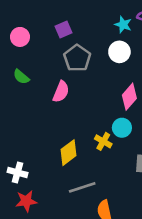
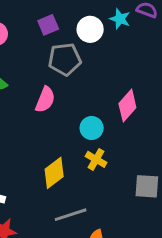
white circle: (119, 52) -> (90, 29), moved
gray pentagon: (77, 58) -> (65, 59), turned 30
cyan circle: (122, 128) -> (92, 128), moved

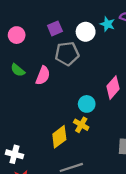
pink semicircle: (45, 100) -> (43, 76), moved
yellow cross: (96, 159) -> (81, 125), moved

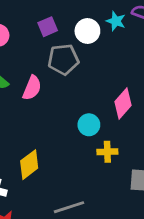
yellow cross: (81, 125) -> (107, 152), moved, turned -32
yellow diamond: (59, 137) -> (29, 165), moved

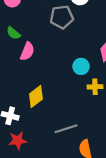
pink semicircle: (32, 88) -> (27, 51), moved

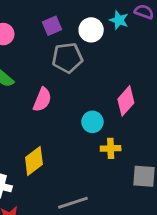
pink semicircle: (27, 51) -> (42, 100), moved

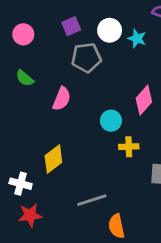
cyan star: (119, 20) -> (137, 38), moved

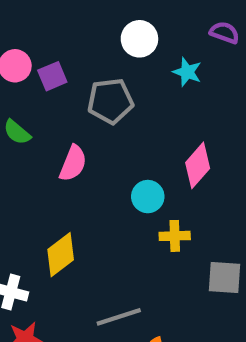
purple square: (71, 26) -> (52, 76), moved
white circle: (110, 30) -> (139, 39), moved

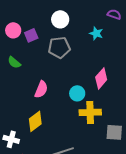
white circle: (139, 39) -> (60, 19), moved
pink semicircle: (73, 163) -> (41, 89), moved
yellow cross: (175, 236) -> (90, 112), size x1.5

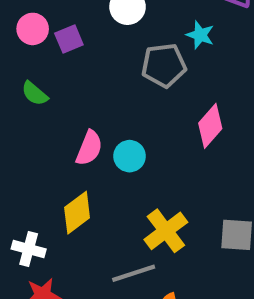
gray pentagon: (59, 47) -> (164, 65), moved
cyan circle: (77, 93) -> (130, 156), moved
yellow cross: (90, 112) -> (166, 231), moved, turned -35

